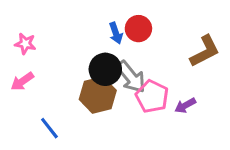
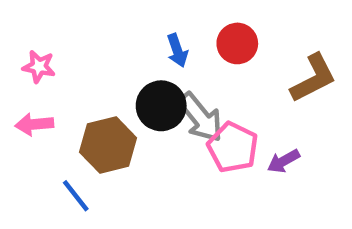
red circle: (138, 29) -> (237, 43), moved
pink arrow: (22, 81) -> (34, 124), turned 30
brown hexagon: (98, 95) -> (108, 145), moved

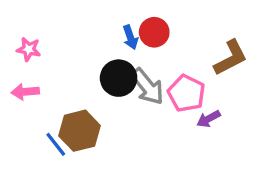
red circle: (237, 43) -> (154, 32), moved
brown hexagon: (108, 145) -> (80, 131), moved
pink pentagon: (233, 147) -> (186, 93), moved

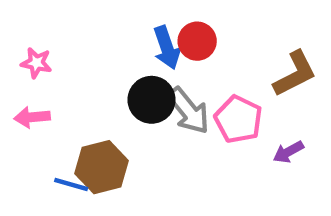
blue arrow: (130, 37) -> (167, 48), size x1.4
purple arrow: (209, 119) -> (288, 152), moved
blue line: (56, 144) -> (71, 185), turned -36

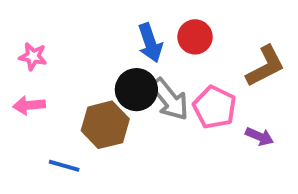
red circle: (197, 41) -> (195, 37), moved
purple arrow: (288, 152) -> (259, 136), turned -128
brown hexagon: (102, 167) -> (105, 125), moved

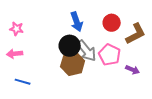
red circle: (195, 37) -> (112, 23), moved
brown hexagon: (105, 125) -> (73, 64), moved
blue line: (64, 166) -> (23, 82), moved

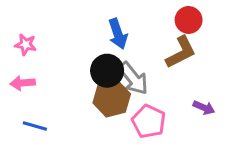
red circle: (112, 23) -> (189, 20), moved
brown L-shape: (136, 34) -> (181, 52), moved
pink pentagon: (110, 55) -> (149, 121), moved

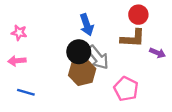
brown L-shape: (181, 52) -> (133, 38), turned 30
purple arrow: (204, 108) -> (158, 53), moved
pink pentagon: (149, 121) -> (126, 89), moved

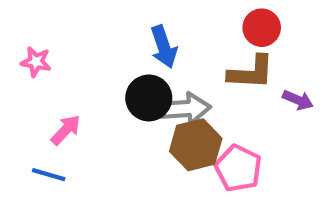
gray arrow: (98, 57) -> (185, 109), turned -55
pink arrow: (17, 61) -> (66, 130), moved, turned 138
brown hexagon: (82, 72) -> (196, 145), moved

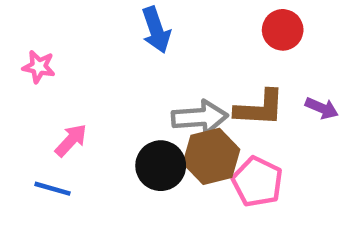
blue arrow: (164, 47) -> (156, 30), moved
brown L-shape: (251, 72) -> (260, 108), moved
black circle: (149, 98) -> (161, 166), moved

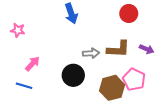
gray arrow: (200, 117) -> (91, 53), size x0.7
brown hexagon: (211, 156) -> (112, 88), moved
pink pentagon: (257, 182) -> (134, 79), moved

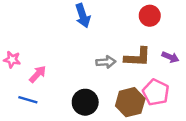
pink star: (18, 30) -> (12, 60), moved
black circle: (73, 75) -> (85, 102), moved

